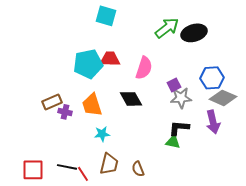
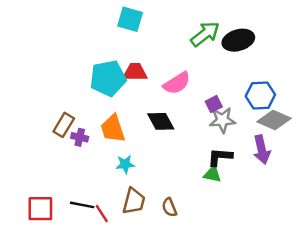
pink semicircle: (144, 68) -> (177, 83), turned 40
brown rectangle: (52, 102) -> (64, 125), turned -36

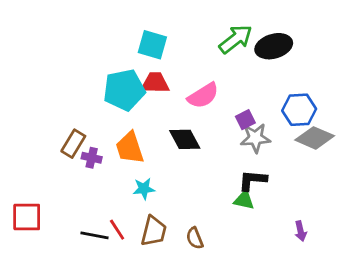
cyan square: (130, 19) -> (152, 45), moved
purple arrow: (262, 150) -> (301, 231), moved, size x0.6
red square: (40, 209) -> (27, 217), moved
red line: (102, 214) -> (117, 230), moved

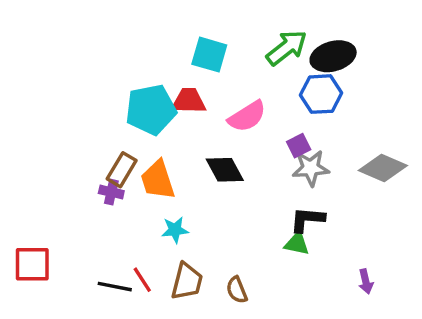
cyan square: (152, 45) -> (209, 55), moved
blue hexagon: (299, 110) -> (321, 94), moved
brown rectangle: (73, 144) -> (122, 170), moved

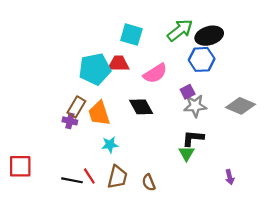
green triangle: (297, 244) -> (186, 153), turned 49

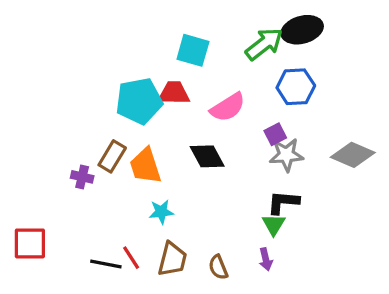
black ellipse: (209, 36) -> (302, 30), moved
purple cross: (70, 121) -> (82, 177), moved
purple arrow: (230, 177) -> (266, 259), moved

